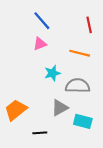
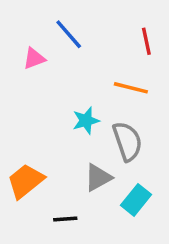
pink triangle: (40, 44) -> (34, 58), moved
gray semicircle: (78, 86) -> (127, 141), turned 70
cyan rectangle: (83, 121) -> (136, 200), turned -66

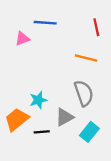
blue line: (69, 34) -> (45, 23), turned -45
cyan star: (86, 121) -> (38, 100), moved
black line: (65, 219) -> (42, 132), moved

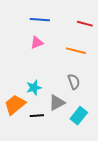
red line: (96, 27) -> (85, 24), turned -63
pink triangle: (22, 39) -> (37, 43), moved
gray semicircle: (84, 93) -> (74, 82), size x0.7

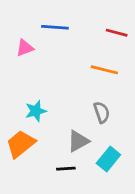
pink triangle: (37, 43) -> (25, 48), moved
cyan star: (34, 88) -> (36, 111), moved
black line: (37, 116) -> (66, 169), moved

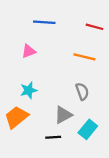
pink triangle: (25, 48) -> (29, 51), moved

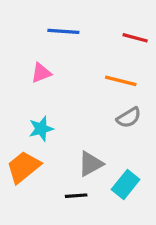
gray semicircle: (82, 91) -> (129, 118), moved, turned 78

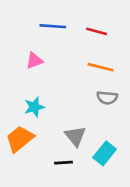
red line: (135, 38) -> (97, 31), moved
gray semicircle: (129, 118) -> (107, 98), turned 36
gray triangle: (91, 164) -> (75, 136), turned -40

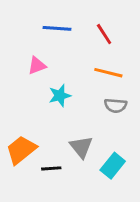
red line: (97, 31) -> (104, 34), turned 42
cyan star: (34, 107) -> (60, 96), moved
black line: (63, 163) -> (51, 168), moved

